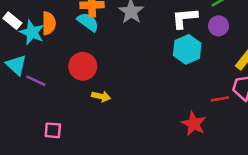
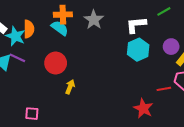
purple circle: (218, 26) -> (171, 47), moved
purple line: (36, 81) -> (17, 58), moved
yellow arrow: (101, 96) -> (70, 87), turned -80

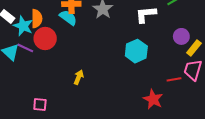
cyan hexagon: (138, 50) -> (136, 51), moved
red circle: (56, 63) -> (45, 38), moved

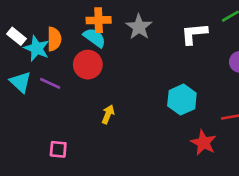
red circle: (45, 38) -> (88, 65), moved
purple line: (25, 48) -> (50, 83), moved
cyan hexagon: (136, 51) -> (182, 100), moved

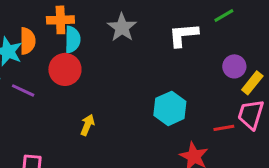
orange cross: (99, 20) -> (60, 20), moved
cyan semicircle: (95, 38) -> (72, 39), turned 55

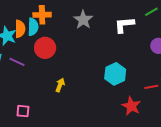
cyan semicircle: (72, 39) -> (33, 27), moved

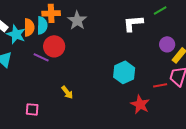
gray star: (83, 20) -> (77, 20), moved
purple line: (17, 62) -> (41, 57), moved
yellow arrow: (60, 85) -> (67, 92), moved, turned 120

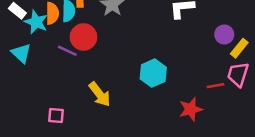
cyan hexagon: (124, 72) -> (153, 73), moved
yellow arrow: (67, 92) -> (100, 94), size x1.5
red star: (140, 104) -> (191, 109), turned 30

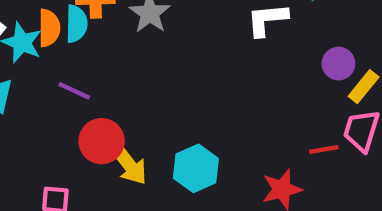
red circle: (83, 37) -> (102, 141), moved
cyan hexagon: (153, 73) -> (196, 168), moved

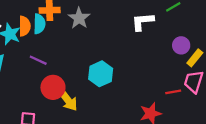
cyan hexagon: (196, 168) -> (101, 74), moved

